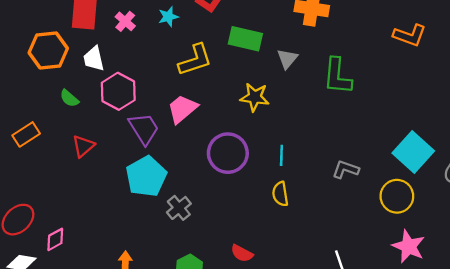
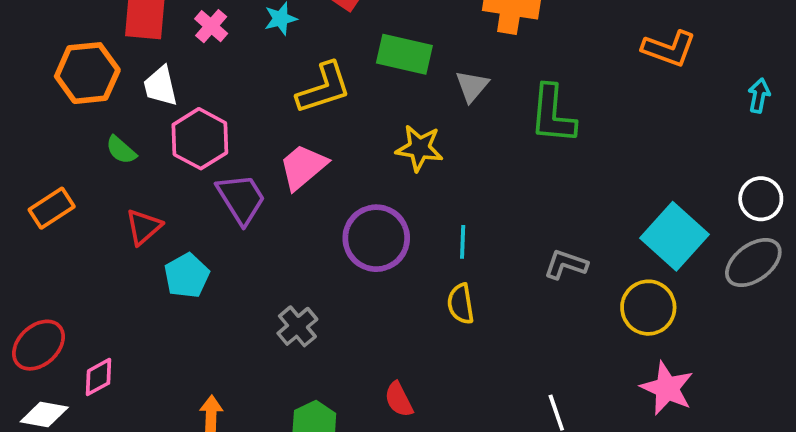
cyan pentagon: (146, 176) -> (187, 276), moved, size x0.7
red semicircle: (242, 253) -> (399, 399), turned 35

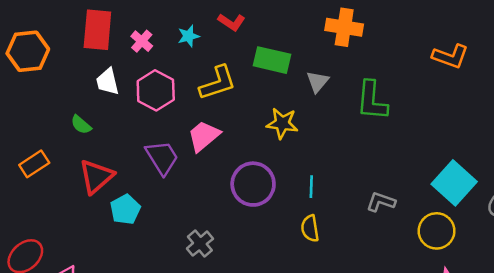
orange hexagon: (87, 73) -> (28, 51), moved
pink hexagon: (200, 139) -> (156, 90), moved
red triangle: (144, 227) -> (96, 177), size x1.4

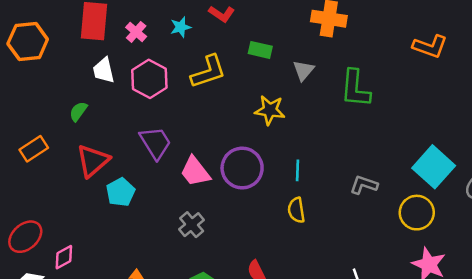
green rectangle: (272, 60) -> (260, 50), size x0.7
green semicircle: (81, 125) -> (78, 111), turned 85
pink trapezoid: (204, 136) -> (195, 172), moved, turned -88

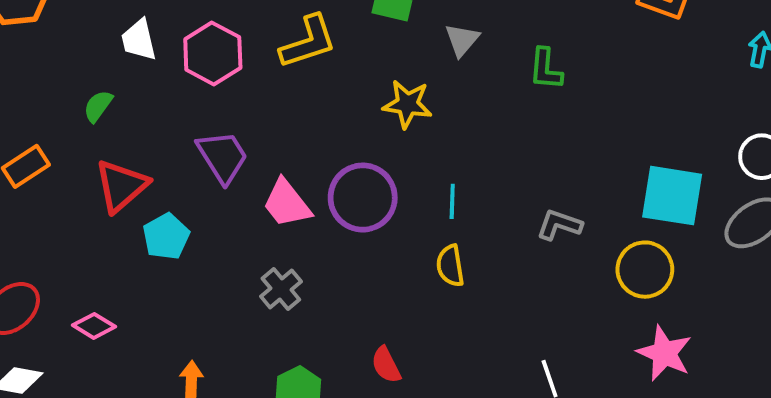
green L-shape: (355, 89) -> (546, 69), size x0.7
cyan square: (434, 167) -> (672, 196), turned -33
pink diamond: (64, 257) -> (94, 326), moved, turned 60

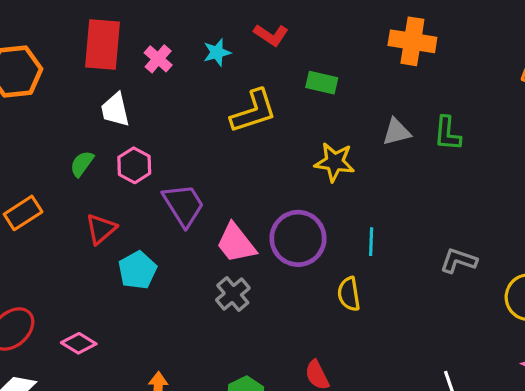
gray triangle: (462, 40) -> (397, 132), moved, turned 36
pink hexagon: (213, 53) -> (134, 165), moved, size x0.7
red triangle: (121, 186) -> (101, 229), size x0.7
yellow semicircle: (450, 266) -> (349, 294), moved
gray cross: (281, 289) -> (233, 294), moved

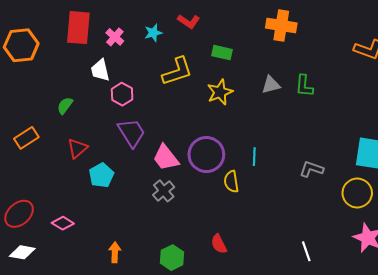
white trapezoid: (115, 110) -> (100, 70), moved
yellow star: (335, 162) -> (220, 92), moved, turned -30
pink hexagon: (134, 165) -> (122, 94), moved
yellow semicircle: (349, 294) -> (231, 182), moved

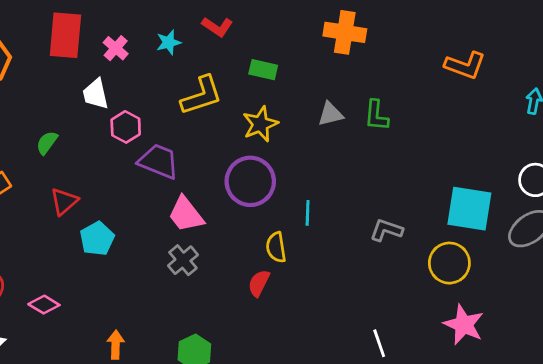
purple trapezoid: (131, 133) -> (159, 161), moved, turned -36
purple circle: (206, 155) -> (250, 181), moved
red semicircle: (219, 244) -> (259, 283), moved, turned 54

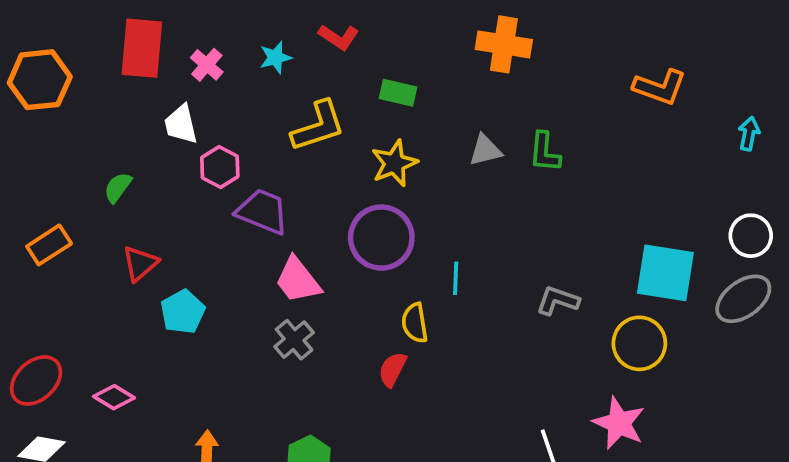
pink star: (464, 325) -> (619, 423), moved

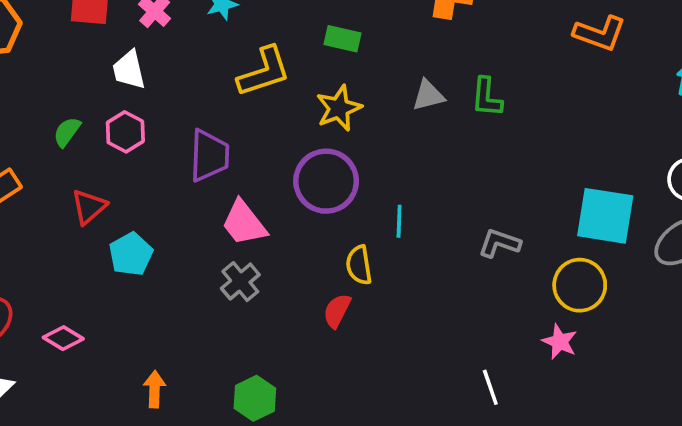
pink hexagon: (220, 167) -> (125, 132), moved
purple trapezoid: (263, 212) -> (209, 156), turned 70
pink star: (619, 423) -> (560, 342), moved, size x0.7

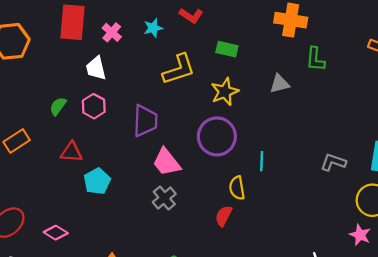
green L-shape: (487, 97) -> (315, 59), moved
red triangle: (89, 207) -> (71, 152), turned 45
gray L-shape: (499, 243) -> (333, 162), moved

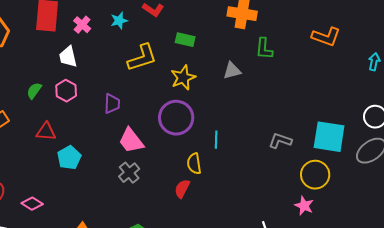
purple trapezoid: (145, 121) -> (112, 104), size x0.7

